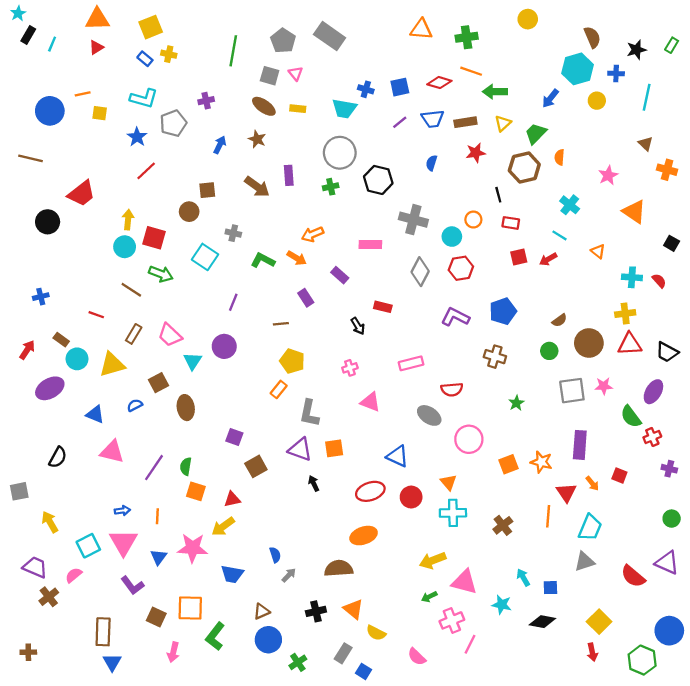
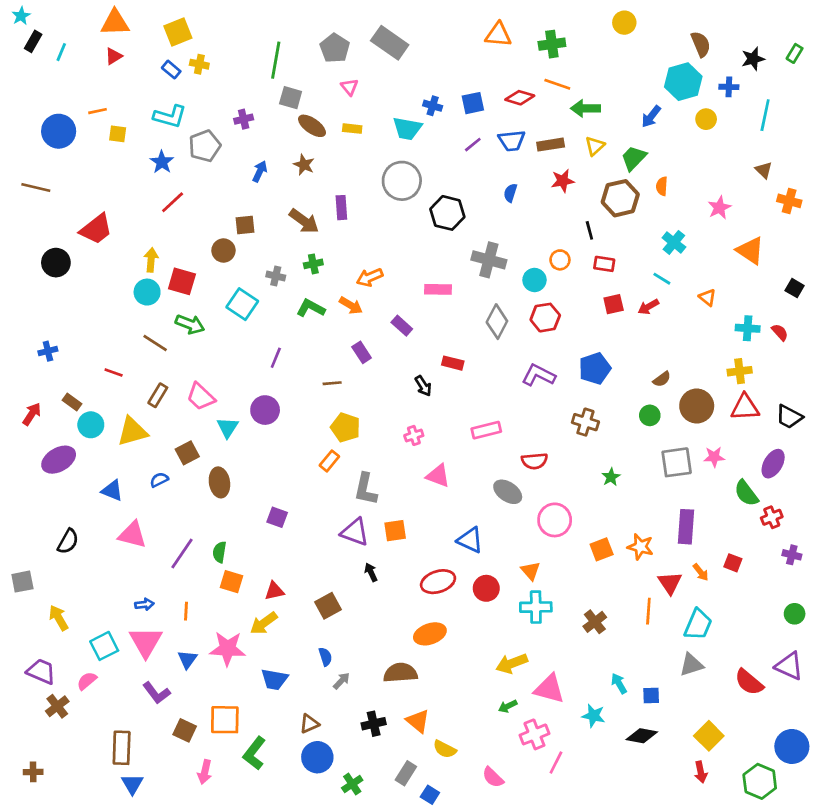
gray square: (270, 76) -> (291, 98), moved
green cross: (331, 187) -> (313, 264), moved
brown square: (256, 466) -> (328, 606), moved

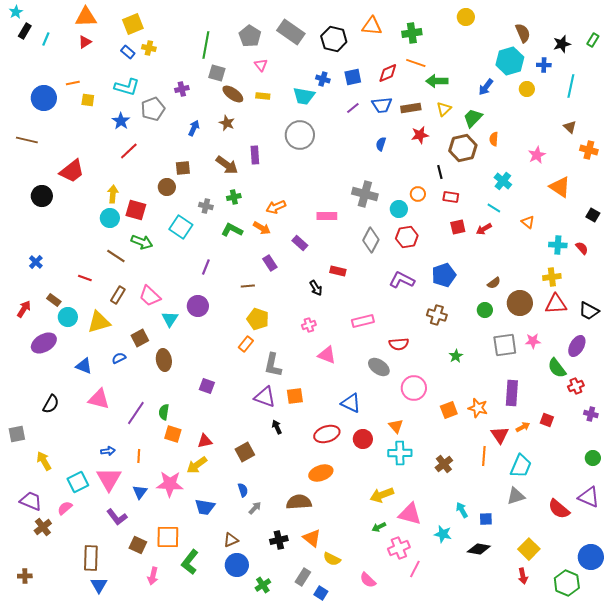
red diamond: (520, 98) -> (388, 73), turned -40
black hexagon: (447, 213) -> (334, 39), moved
blue cross: (48, 351) -> (36, 262), turned -32
orange arrow: (701, 572) -> (523, 427), turned -80

